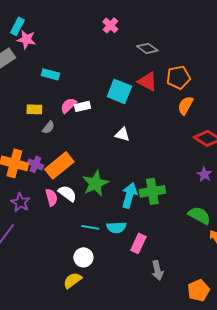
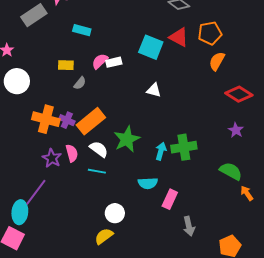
cyan arrow: (129, 195) -> (161, 151), size x0.7
pink semicircle: (51, 197) -> (72, 153), moved
cyan line: (90, 227) -> (97, 171), moved

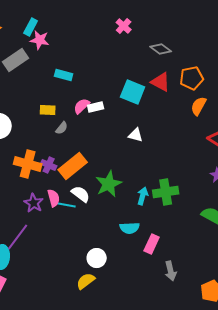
cyan line: (97, 171) -> (67, 205), moved

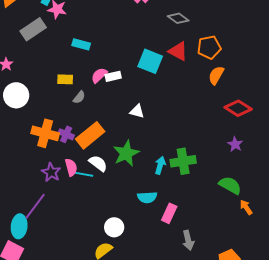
white triangle: (136, 135) -> (137, 111), moved

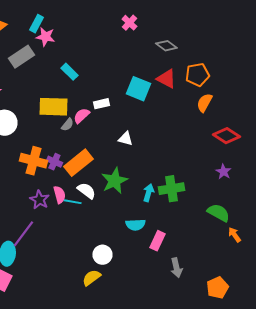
cyan rectangle: (81, 44) -> (69, 72), turned 30
pink semicircle: (99, 75) -> (81, 116), moved
yellow rectangle: (65, 79) -> (53, 107), size x1.8

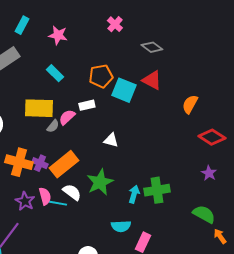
pink star: (45, 37) -> (58, 35), moved
orange pentagon: (197, 75) -> (101, 76), moved

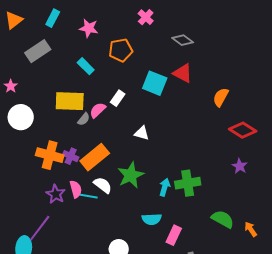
orange pentagon: (101, 76) -> (121, 50), moved
white rectangle: (87, 105) -> (118, 98), turned -42
green semicircle: (204, 214) -> (223, 219), moved

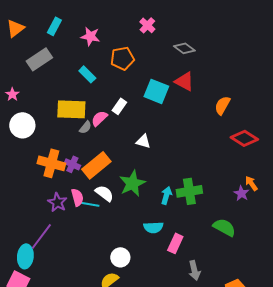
purple star: (240, 166) -> (241, 193), moved
orange arrow: (251, 229) -> (251, 183), moved

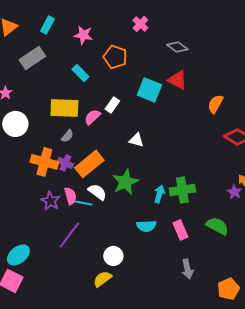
orange pentagon: (122, 58) -> (115, 57), turned 30
gray semicircle: (85, 127) -> (67, 136), moved
purple line: (41, 236) -> (69, 235), moved
pink rectangle: (175, 243) -> (180, 230), moved, turned -48
cyan ellipse: (25, 256) -> (18, 255), turned 45

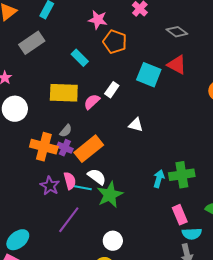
pink star: (83, 35) -> (98, 20), moved
gray semicircle: (67, 136) -> (66, 131), moved
green star: (125, 182) -> (110, 195), moved
cyan semicircle: (146, 226) -> (192, 234), moved

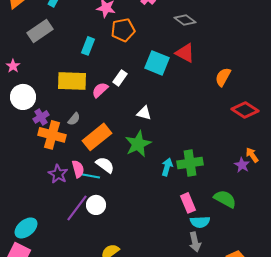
orange pentagon: (115, 42) -> (123, 30), turned -30
cyan rectangle: (80, 58) -> (88, 46), turned 66
purple cross: (65, 148) -> (41, 117), moved, turned 35
green star: (110, 195) -> (138, 144), moved
white circle: (113, 241) -> (96, 205), moved

